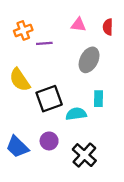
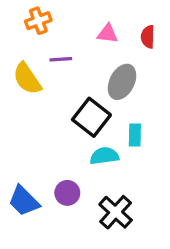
orange cross: (23, 30) -> (38, 21), moved
yellow semicircle: (20, 80) -> (27, 79), moved
black square: (49, 99) -> (91, 117), moved, turned -32

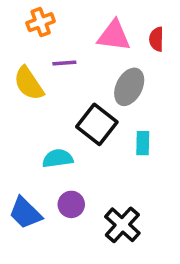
pink triangle: (108, 34) -> (114, 36), size x1.5
cyan semicircle: (104, 156) -> (58, 158), moved

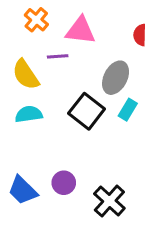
orange cross: (41, 22) -> (36, 20), turned -30
pink triangle: (114, 36) -> (80, 30), moved
cyan rectangle: (143, 143) -> (128, 110), moved, turned 30
cyan semicircle: (58, 158) -> (29, 114), moved

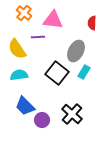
blue trapezoid: (23, 190) -> (25, 106), moved
black cross: (109, 201) -> (72, 114), moved

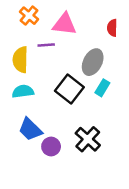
yellow semicircle: (17, 49) -> (20, 60), turned 35

